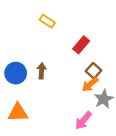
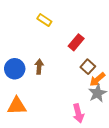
orange arrow: (90, 84) -> (97, 79), moved
pink arrow: (83, 120) -> (78, 113), turned -54

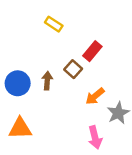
brown square: (88, 67) -> (73, 69), moved
orange arrow: (97, 79) -> (95, 96), moved

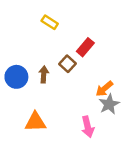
orange arrow: (95, 96) -> (104, 89), moved
orange triangle: (20, 128) -> (35, 122), moved

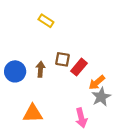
red rectangle: (85, 47) -> (79, 67), moved
brown square: (67, 64) -> (63, 59), turned -32

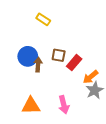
blue circle: (15, 71) -> (28, 56), moved
pink arrow: (81, 118) -> (64, 105), moved

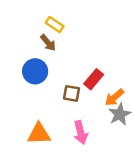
brown square: (59, 55) -> (72, 93), moved
brown arrow: (38, 65) -> (48, 43), moved, turned 136

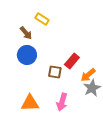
brown arrow: (48, 43) -> (26, 33), moved
pink arrow: (81, 132) -> (62, 102), turned 30

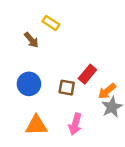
blue circle: (27, 55) -> (29, 84), moved

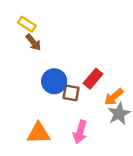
yellow rectangle: (51, 23) -> (27, 24), moved
blue circle: (29, 84) -> (54, 81), moved

